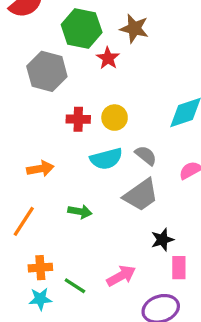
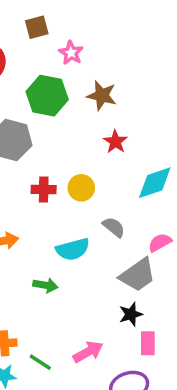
red star: (108, 58) -> (115, 142), moved
cyan semicircle: (106, 159) -> (73, 249), moved
gray trapezoid: (141, 195) -> (138, 275), moved

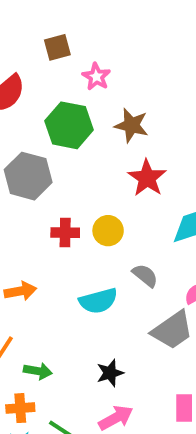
red star: (115, 142) -> (147, 178), size x1.4
green arrow: (45, 285) -> (38, 371), moved
black star: (131, 314) -> (110, 373), moved

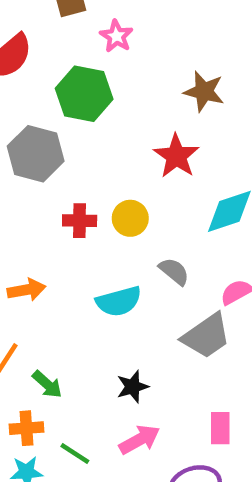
brown star: (131, 125) -> (204, 91), moved
green arrow: (38, 371) -> (47, 384), turned 32

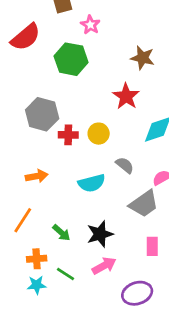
gray hexagon: (36, 154) -> (42, 114), moved
green arrow: (47, 384) -> (61, 233), moved
black star: (133, 387) -> (100, 234), size x1.4
pink rectangle: (220, 428) -> (152, 246), moved

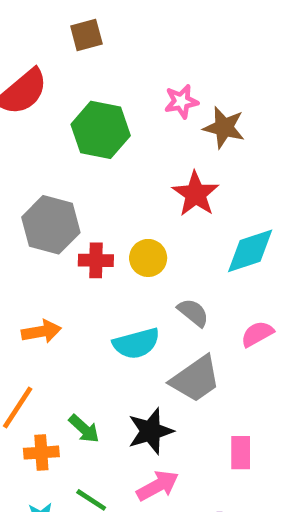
pink star: (90, 25) -> (181, 101), moved, turned 30
gray trapezoid: (144, 204) -> (196, 379), moved
orange cross: (37, 259) -> (41, 453), moved

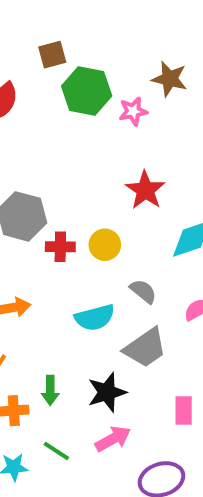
brown star: (224, 128) -> (170, 79), moved
green hexagon: (101, 130) -> (87, 91), moved
green arrow: (84, 429) -> (50, 390), turned 48

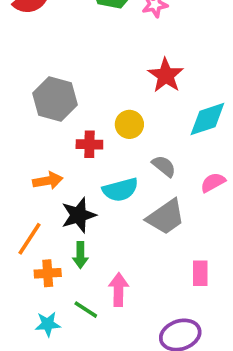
red cross: (60, 247) -> (89, 144), moved
black star: (107, 392) -> (79, 215), moved
pink arrow: (113, 439) -> (119, 290), moved, turned -60

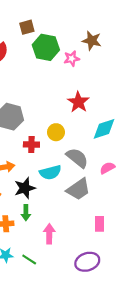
gray semicircle: (164, 166) -> (77, 158), size x1.5
green line: (86, 310) -> (29, 260), moved

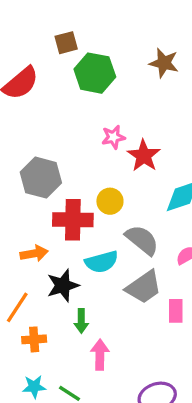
pink star: (72, 58) -> (113, 137), moved
red cross: (31, 144) -> (73, 220), size x1.6
green arrow: (26, 213) -> (81, 321), moved
pink rectangle: (100, 224) -> (176, 311), moved

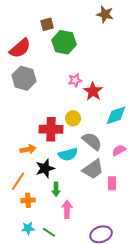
brown star: (164, 63) -> (105, 14), moved
gray hexagon: (41, 178) -> (24, 78), moved

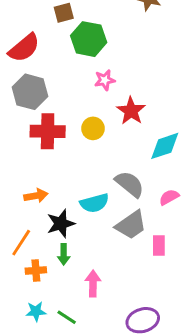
pink star: (75, 80) -> (105, 80), moved
yellow circle: (73, 118) -> (93, 128), moved
red cross: (51, 129) -> (48, 131), moved
green arrow: (56, 189) -> (64, 254), moved

